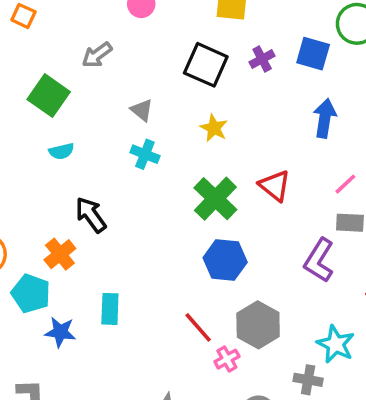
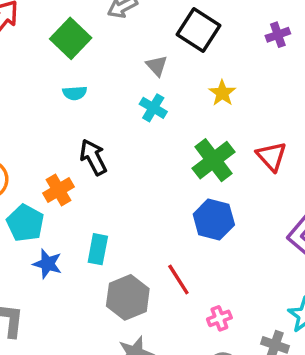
black square: (206, 65) -> (199, 30), moved
gray hexagon: (258, 325) -> (128, 297), moved
pink cross: (227, 359) -> (219, 318), moved

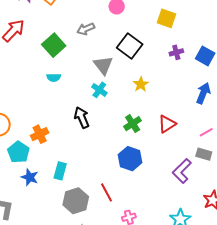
gray triangle: (157, 66) -> (103, 65), size x1.5
red triangle: (271, 156) -> (167, 124), turned 36
black arrow: (93, 157) -> (82, 118), moved
green cross: (214, 160) -> (133, 124), size x0.7

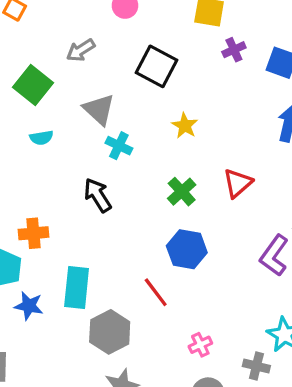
purple cross: (176, 52) -> (234, 50), moved
gray triangle: (103, 65) -> (99, 109), moved
orange cross: (40, 134) -> (34, 233), turned 30
cyan rectangle: (60, 171) -> (77, 288), size x1.4
red line: (106, 192) -> (156, 292), moved

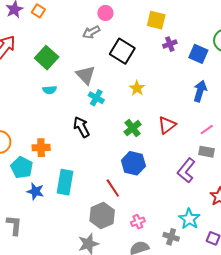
gray arrow: (81, 50) -> (91, 32), moved
gray hexagon: (110, 332) -> (102, 216), moved

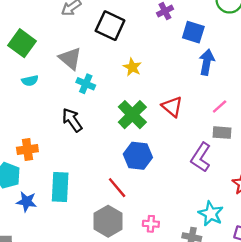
blue square: (198, 54) -> (193, 32), moved
red triangle: (167, 125) -> (172, 107), turned -36
green cross: (133, 128) -> (132, 115), size x1.4
pink cross: (138, 222) -> (151, 224), turned 32

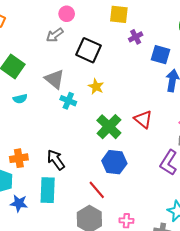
yellow star: (132, 67) -> (96, 87), moved
black arrow: (72, 120) -> (56, 160), moved

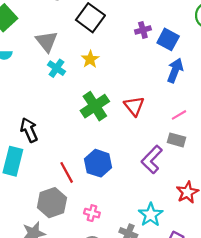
purple cross: (136, 37) -> (143, 30), moved
blue hexagon: (114, 162) -> (98, 163), moved

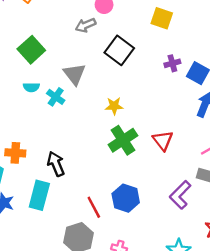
yellow star: (90, 59) -> (114, 106), moved, turned 30
cyan cross: (57, 68) -> (56, 97), moved

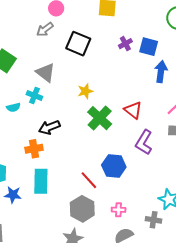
cyan semicircle: (31, 87) -> (13, 107), moved
orange cross: (15, 153) -> (34, 149), moved
black arrow: (56, 164) -> (49, 127), moved, turned -75
purple L-shape: (180, 195) -> (144, 142), moved

